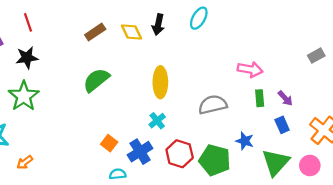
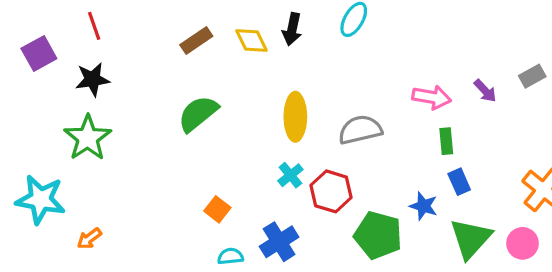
purple arrow: (285, 98) -> (485, 91), moved
gray semicircle: (213, 105) -> (360, 130), moved
blue rectangle: (282, 125) -> (459, 182), moved
blue cross: (140, 152) -> (279, 242), moved
red hexagon: (180, 154) -> (331, 191), moved

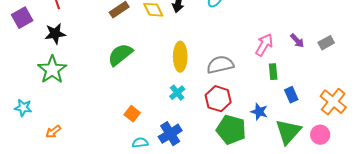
gray rectangle: (532, 76) -> (326, 43), moved
pink arrow: (432, 97) -> (264, 45), turned -70
blue rectangle: (459, 182) -> (291, 95), moved
red hexagon: (331, 191) -> (218, 99), moved
cyan star: (41, 200) -> (23, 108), size x0.6

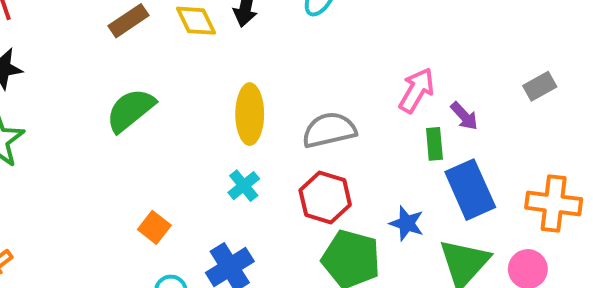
purple arrow: (297, 41) -> (464, 116), moved
blue rectangle: (291, 95) -> (470, 190), size x1.8
orange cross: (333, 102) -> (554, 203), turned -32

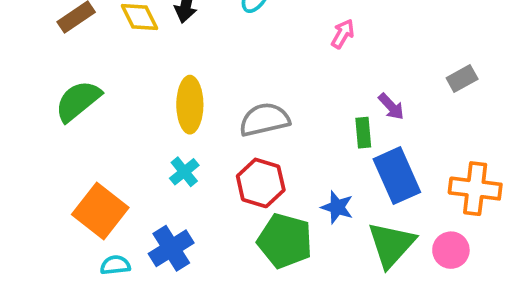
pink arrow: (417, 90) -> (343, 34), moved, size x0.7
orange square: (154, 227) -> (100, 211), size x1.8

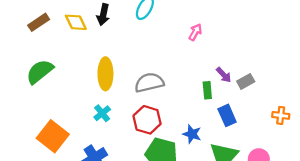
gray rectangle: (462, 79) -> (246, 81), moved
blue rectangle: (397, 176) -> (227, 115), size x0.7
orange cross: (475, 189) -> (281, 115), moved, size x0.6

